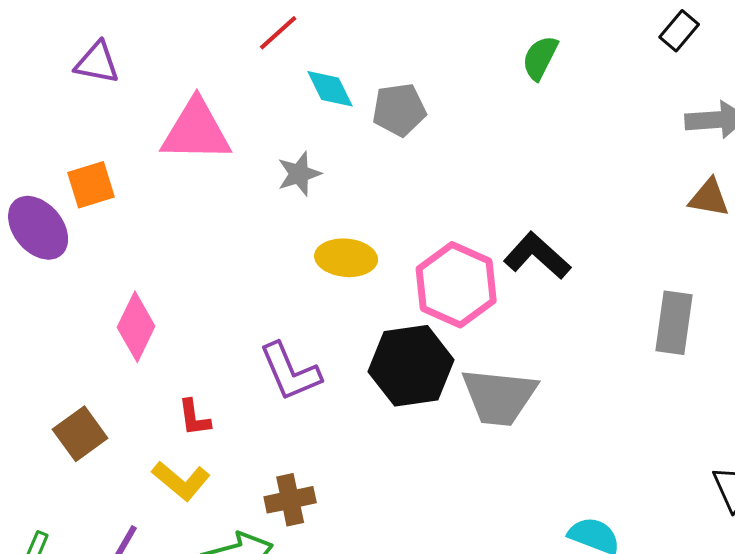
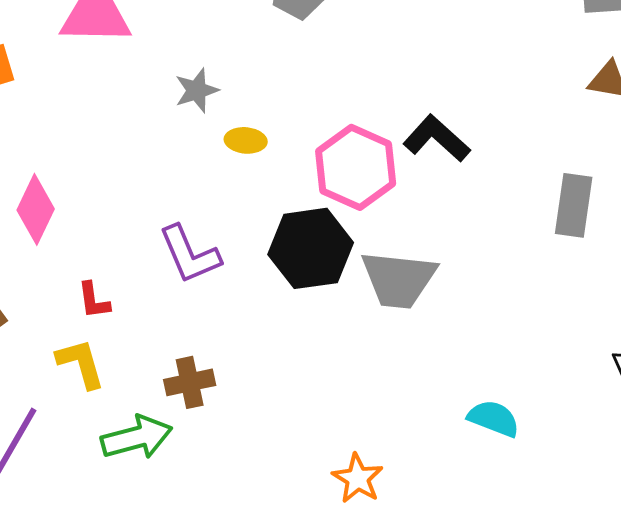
gray star: (299, 174) -> (197, 90), moved
yellow ellipse: (346, 258) -> (246, 140), size x0.7
yellow L-shape: (181, 481) -> (81, 363), turned -146

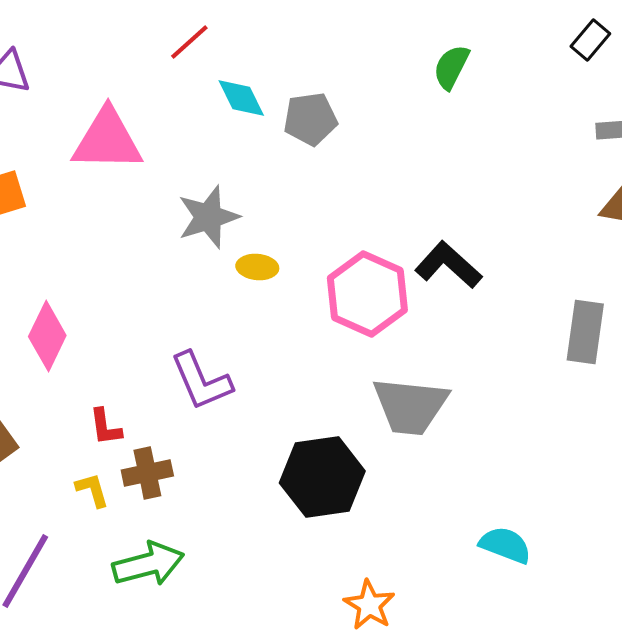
gray star: (197, 90) -> (208, 217), size x1.4
black hexagon: (311, 248) -> (322, 477), moved
yellow L-shape: (81, 363) -> (92, 490), size x0.7
brown cross: (190, 382) -> (147, 473), moved

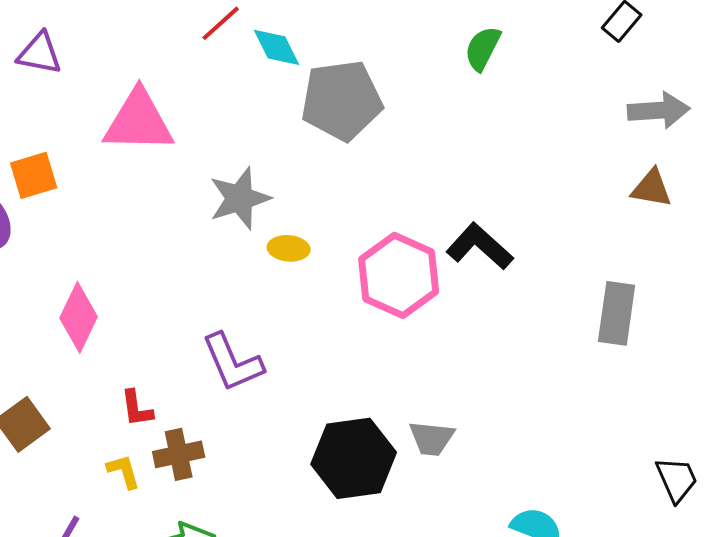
cyan diamond: (241, 98) -> (277, 47), moved
gray pentagon: (310, 119) -> (342, 100), size x1.5
gray trapezoid: (410, 406) -> (432, 438), moved, size x0.6

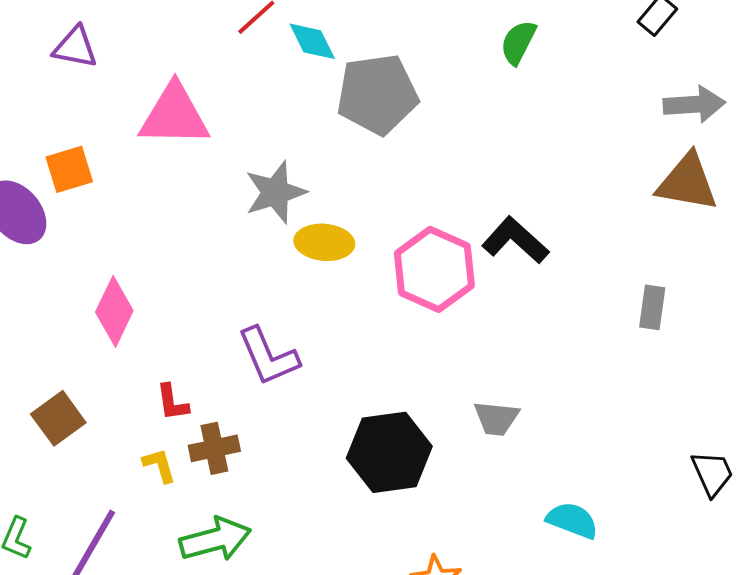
brown triangle: (652, 188) -> (687, 182), size x1.5
yellow ellipse: (289, 248) -> (324, 242), size x1.4
gray rectangle: (617, 313) -> (652, 307), size x0.7
gray trapezoid: (432, 438) -> (496, 418), moved

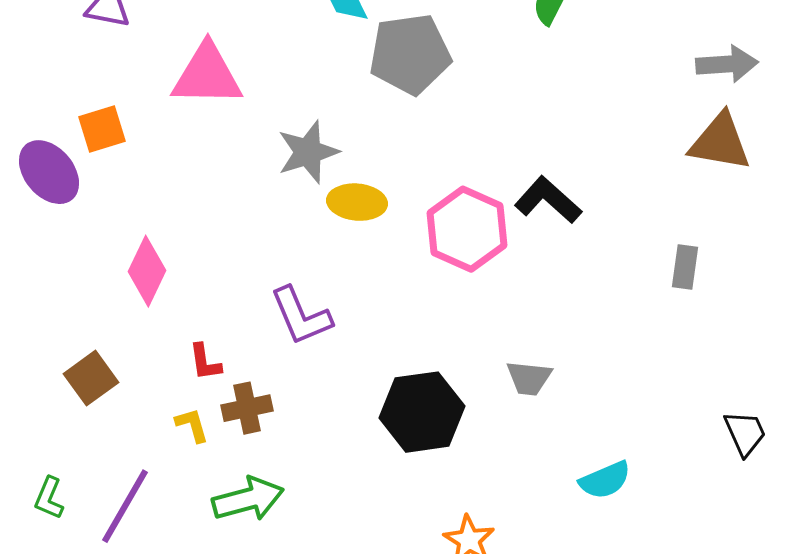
cyan semicircle: (572, 520) -> (605, 480), turned 136

